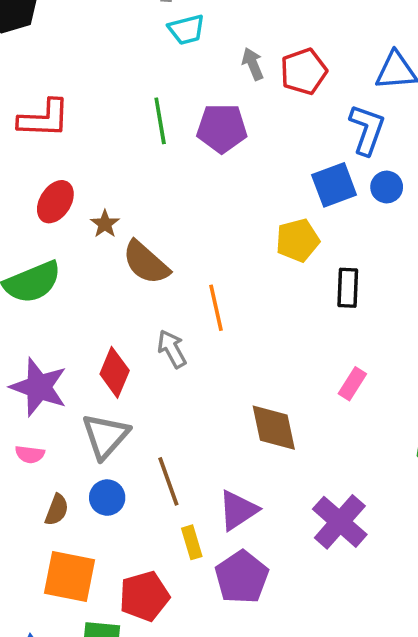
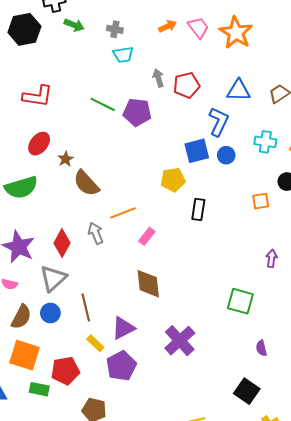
green line: (160, 121) -> (103, 104), turned -60
orange line: (216, 308) -> (123, 213), turned 75
pink rectangle: (352, 384) -> (147, 236), moved
brown semicircle: (57, 510) -> (21, 317), size x1.4
yellow rectangle: (192, 542) -> (95, 343), turned -36

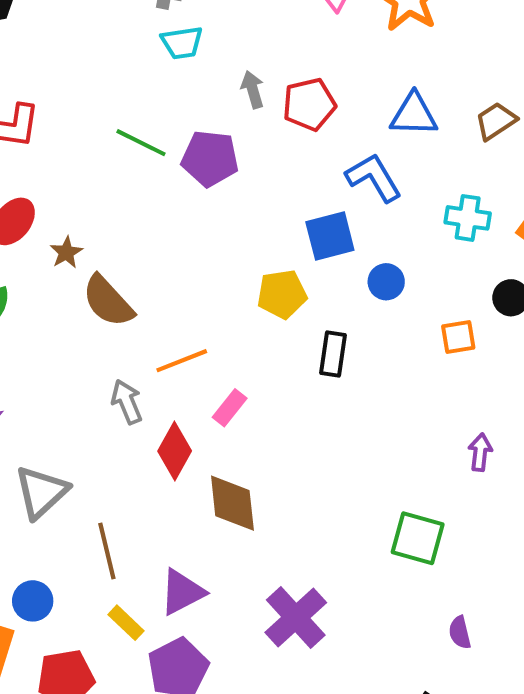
blue L-shape: (219, 122) -> (374, 178), turned -56
blue circle: (226, 155) -> (386, 282), moved
red diamond: (62, 243) -> (175, 451), moved
blue circle: (50, 313) -> (33, 601), moved

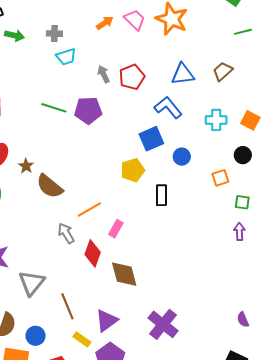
green square: (418, 538) -> (242, 202), moved, size x0.6

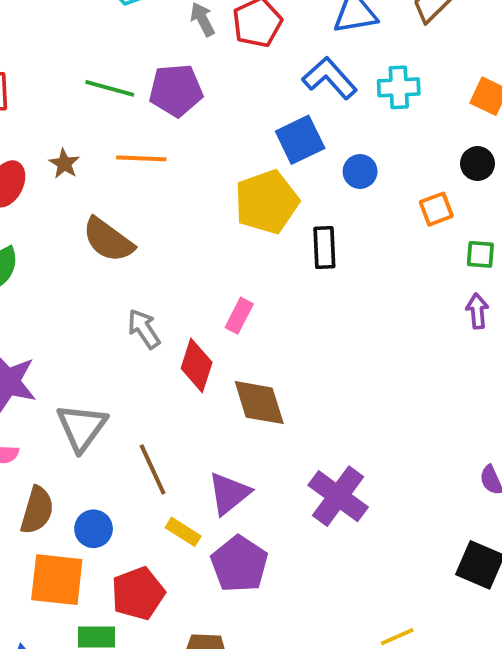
cyan cross: (216, 120) -> (399, 87), moved
brown star: (26, 166) -> (64, 164), moved
yellow pentagon: (133, 170) -> (267, 202), size x1.4
orange line: (89, 209) -> (141, 158), moved, turned 35

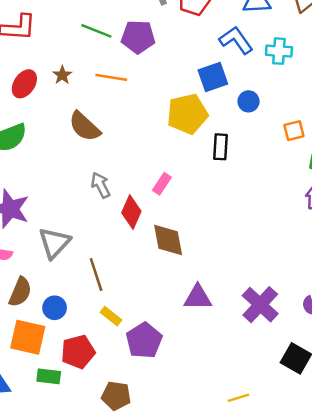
purple triangle: (229, 493) -> (198, 297), moved, turned 32
purple cross: (338, 496) -> (260, 305), moved

